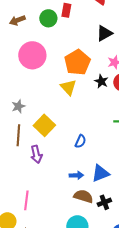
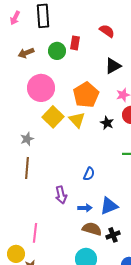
black star: (101, 81) -> (107, 123), moved
yellow square: (44, 125) -> (53, 117), moved
purple arrow: (36, 154) -> (61, 195), moved

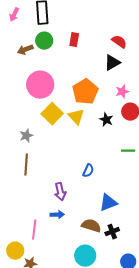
red semicircle: (107, 31) -> (119, 42), moved
green circle: (57, 51) -> (44, 41), moved
blue arrow: (85, 208) -> (57, 215), moved

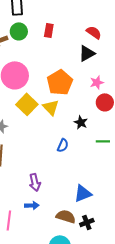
black star: (106, 120) -> (81, 122), moved
blue semicircle: (88, 171) -> (63, 145), moved

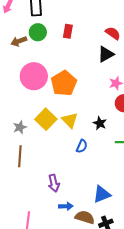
orange pentagon: (60, 82) -> (64, 83), moved
yellow square: (27, 104) -> (46, 119), moved
yellow triangle: (51, 107) -> (70, 120), moved
blue arrow: (32, 205) -> (66, 206), moved

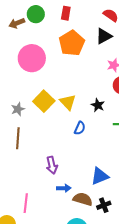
orange pentagon: (64, 83) -> (72, 43), moved

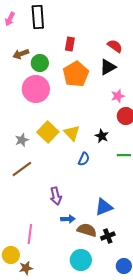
green circle: (36, 14) -> (40, 63), moved
brown line: (18, 138) -> (22, 169), turned 50

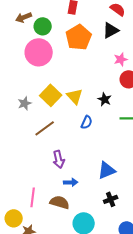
brown line: (22, 169) -> (45, 128), moved
brown semicircle: (87, 230) -> (60, 202), moved

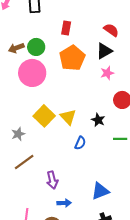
brown arrow: (24, 17) -> (16, 48), moved
pink star: (121, 59) -> (107, 73), moved
gray star: (25, 103) -> (18, 134), moved
brown line: (45, 128) -> (24, 162), moved

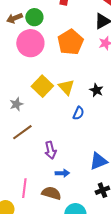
orange pentagon: (72, 58) -> (70, 42), moved

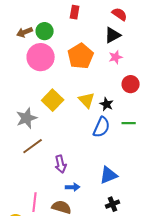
yellow triangle: (66, 87) -> (87, 100), moved
gray star: (16, 104) -> (27, 118), size x1.5
blue semicircle: (78, 113) -> (102, 127), moved, size x1.5

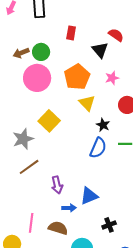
black triangle: (113, 35) -> (100, 50), moved, turned -42
yellow triangle: (87, 100) -> (87, 103), moved
blue triangle: (109, 175) -> (89, 196), moved

